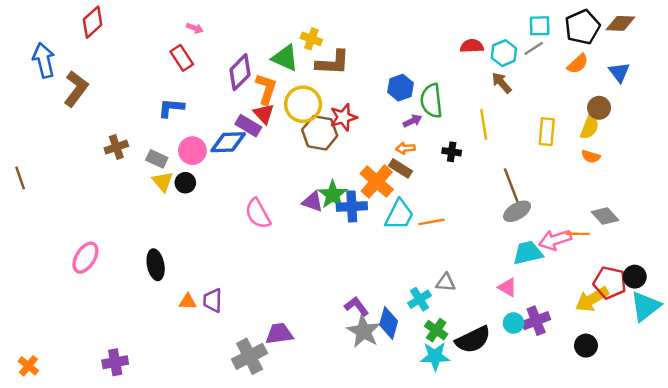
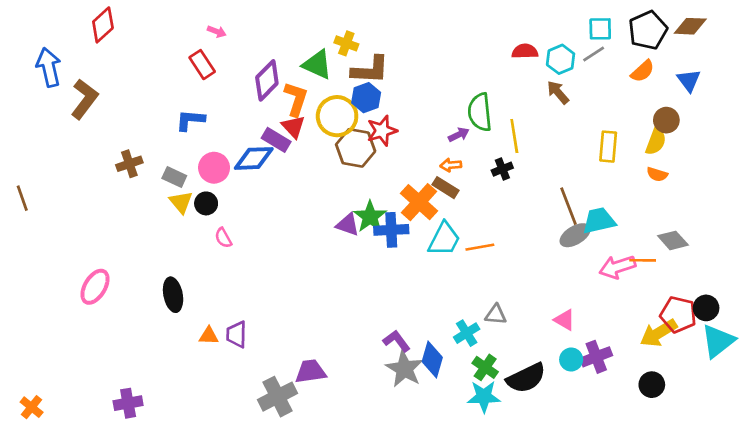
blue hexagon: (401, 88) -> (366, 98), moved
yellow line: (484, 124) -> (514, 136), moved
black cross: (452, 152) -> (502, 169), turned -30
pink semicircle: (258, 214) -> (223, 238), moved, size x0.6
cyan trapezoid: (528, 253) -> (599, 221), moved

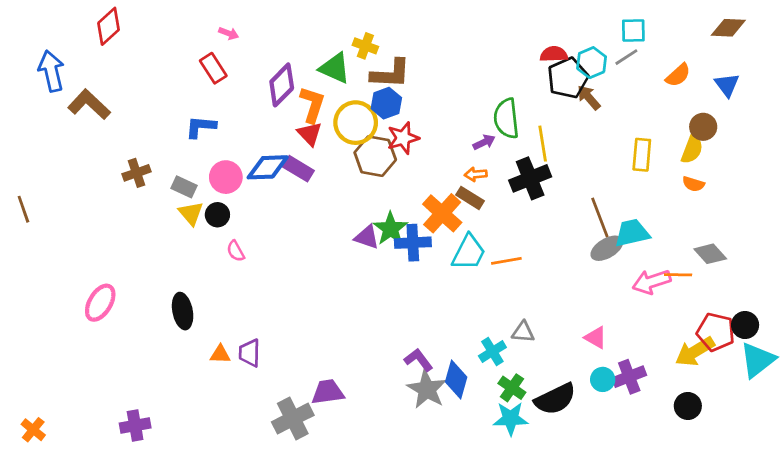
black pentagon: (648, 30) -> (568, 78), moved
brown L-shape: (84, 99) -> (89, 104), turned -84
purple rectangle: (276, 140) -> (298, 169), moved
black cross: (502, 169) -> (530, 178), size x1.8

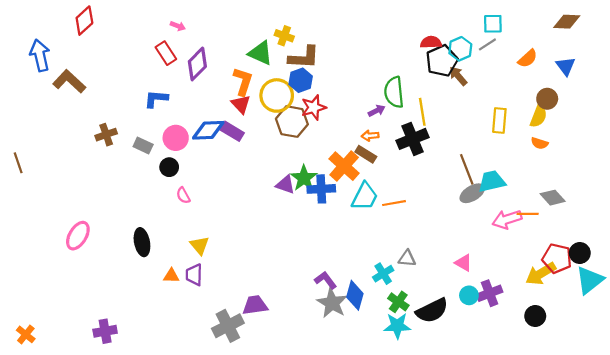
purple diamond: (282, 85) -> (197, 64), moved
yellow triangle: (191, 213) -> (200, 245), moved

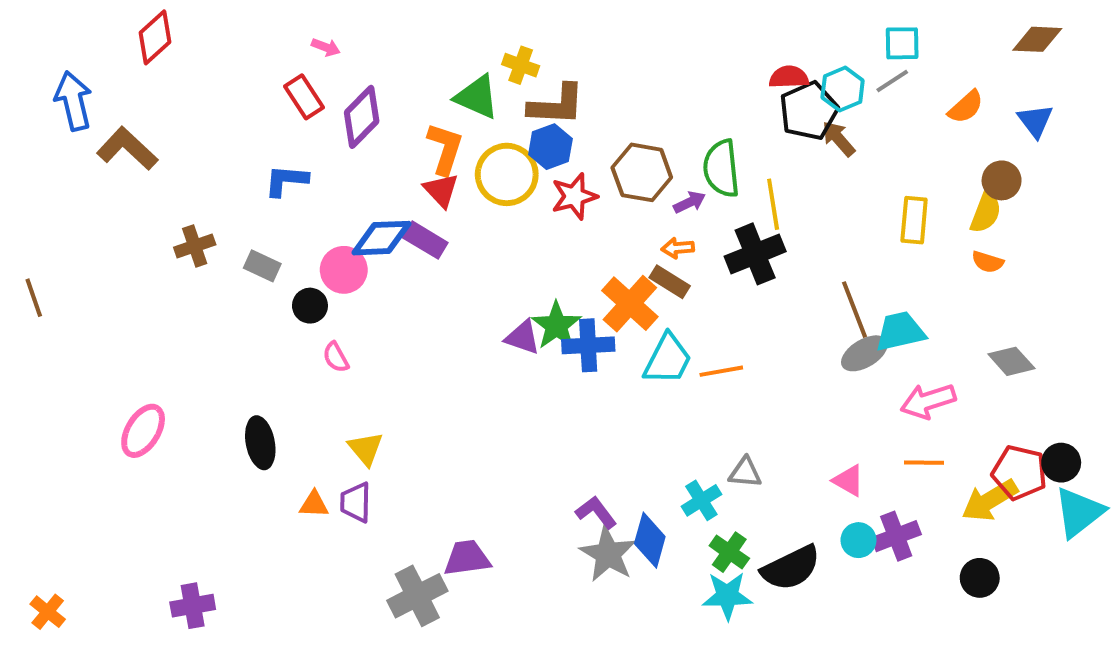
brown hexagon: (292, 122) -> (642, 172), moved
pink circle: (176, 138) -> (344, 270), moved
orange line: (528, 214) -> (924, 463), moved

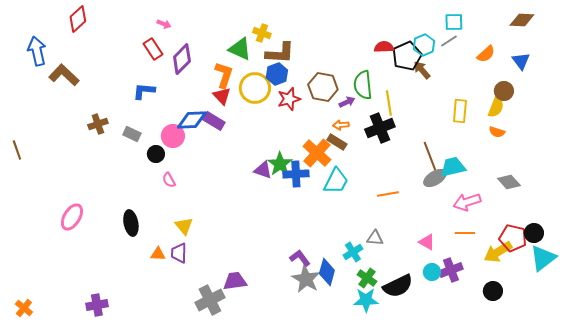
red semicircle: (789, 77) -> (384, 47), moved
orange line: (721, 371) -> (388, 194), moved

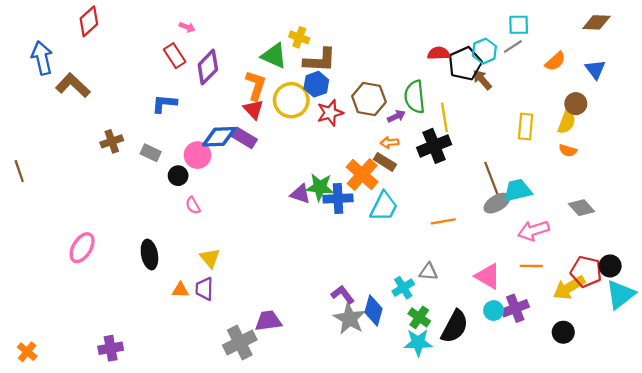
green star: (280, 164) -> (320, 187), turned -30
pink triangle: (427, 242) -> (488, 276), size x1.4
black semicircle: (398, 286) -> (455, 327), turned -36

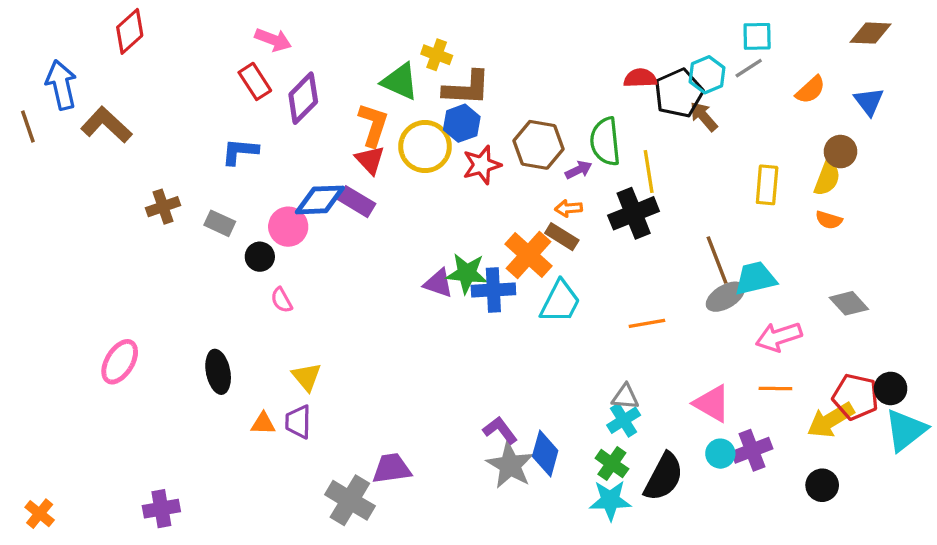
pink arrow: (187, 27) -> (273, 40), size x1.5
brown line: (19, 171) -> (28, 126), moved
cyan cross: (403, 288) -> (624, 420), moved
gray cross: (240, 343) -> (350, 500), turned -32

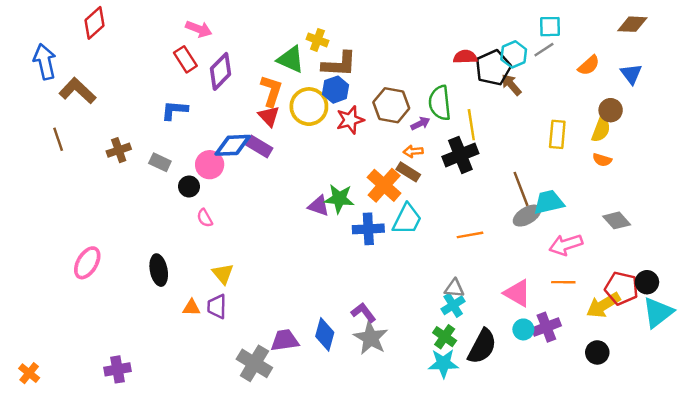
brown line: (28, 126) -> (58, 139), moved
blue cross: (493, 290) -> (368, 229), moved
blue diamond: (545, 454) -> (325, 334), moved

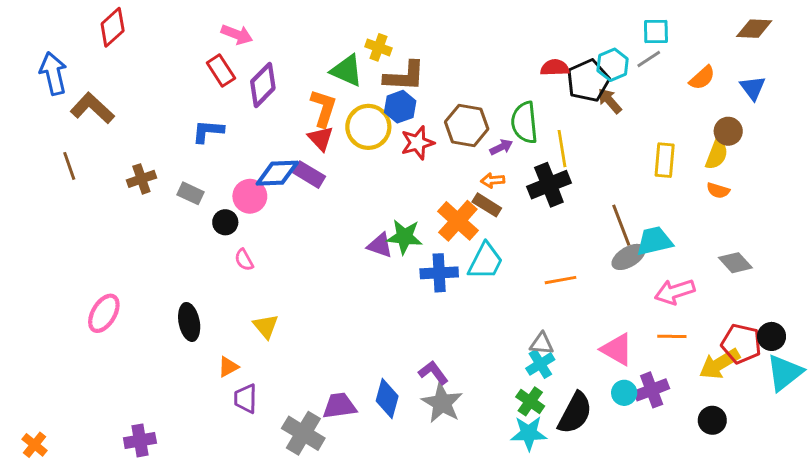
purple trapezoid: (217, 306) -> (245, 399), moved
orange triangle: (191, 308) -> (228, 367), turned -30

